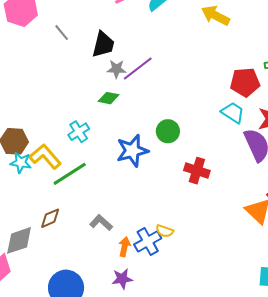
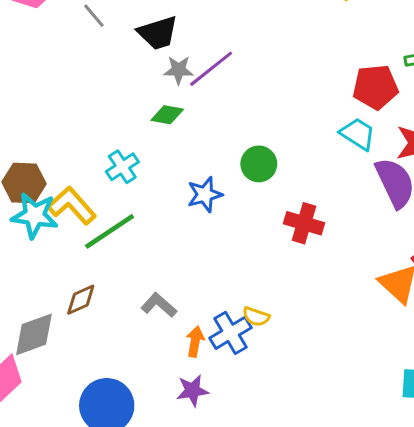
black trapezoid: (103, 45) -> (158, 33), turned 60
blue star: (132, 151) -> (205, 195), size x0.7
cyan star: (21, 163) -> (35, 215), size x1.4

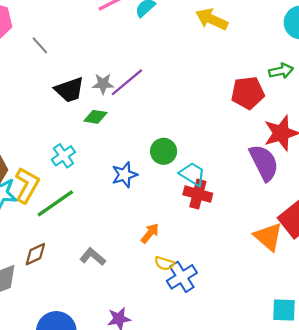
black trapezoid: (158, 33) -> (69, 90), moved
cyan trapezoid: (358, 134) -> (192, 174), moved
yellow L-shape: (72, 206) -> (27, 185), turned 72
blue cross: (230, 333) -> (182, 277), moved
orange arrow: (195, 341) -> (150, 233), moved, turned 30

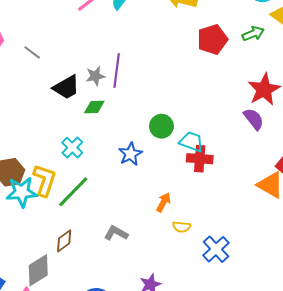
purple line: (127, 82) -> (117, 70), turned -32
red pentagon: (248, 93) -> (212, 39), moved
purple semicircle: (264, 163) -> (254, 119), size x0.7
blue cross: (182, 277) -> (216, 249), moved

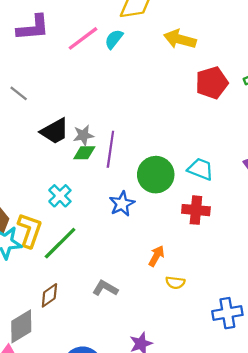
purple line: (117, 70) -> (110, 149), moved
gray star: (95, 76) -> (83, 135), moved
green circle: (161, 126) -> (156, 175), size x1.4
cyan trapezoid: (191, 142) -> (201, 169), moved
blue cross: (216, 249) -> (227, 313), moved, turned 32

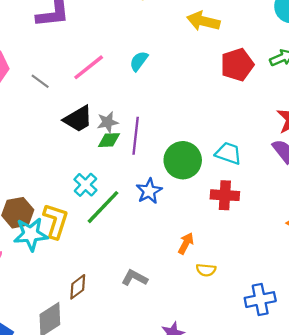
pink line: (83, 38) -> (89, 67), moved
cyan semicircle: (114, 39) -> (139, 61), moved
green line: (60, 243) -> (103, 207), moved

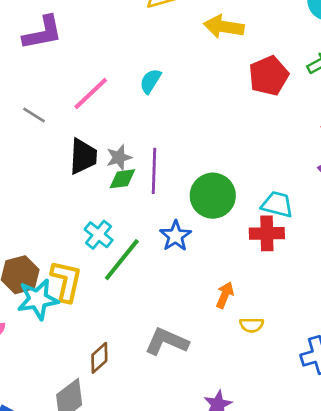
black trapezoid: (78, 119) -> (83, 156), turned -52
cyan trapezoid: (228, 153) -> (277, 204), moved
gray L-shape: (134, 278) -> (167, 341), size x1.4

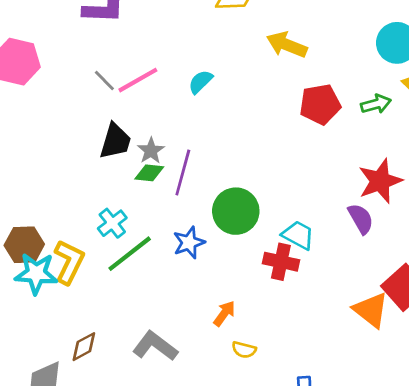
gray line: (34, 115) -> (104, 80), moved
gray star: (119, 157) -> (151, 151), turned -30

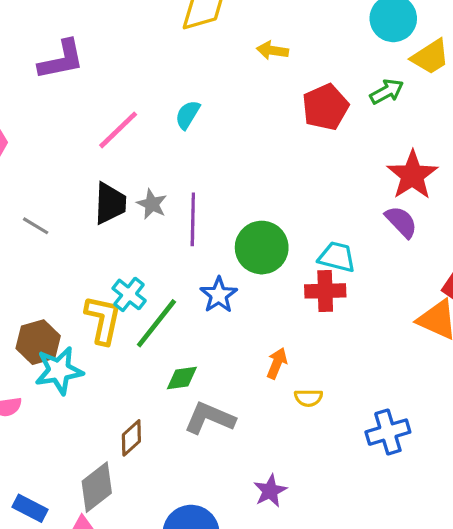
yellow arrow: (287, 45) -> (272, 51), size x0.7
gray line: (104, 80) -> (36, 226), moved
green diamond: (149, 173) -> (182, 378), moved
yellow L-shape: (69, 262) -> (103, 320), moved

